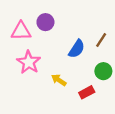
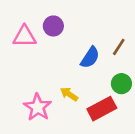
pink star: (29, 62) -> (38, 107), moved
red rectangle: (87, 92) -> (102, 109), size x1.5

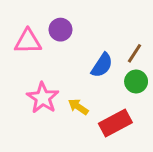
green circle: (121, 84) -> (136, 81), moved
pink star: (38, 107) -> (43, 98), moved

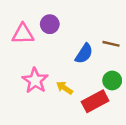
brown line: (135, 53) -> (111, 44), turned 70
green circle: (136, 81) -> (112, 80), moved

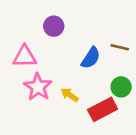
pink triangle: (23, 34) -> (25, 57), moved

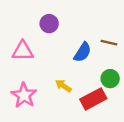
pink star: (38, 87) -> (24, 95), moved

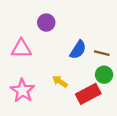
brown line: (109, 43) -> (102, 53), moved

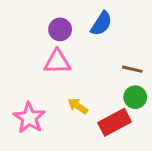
pink triangle: (21, 49) -> (57, 62), moved
blue semicircle: (78, 50) -> (101, 24), moved

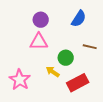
blue semicircle: (101, 24) -> (79, 19), moved
green circle: (135, 97) -> (66, 58), moved

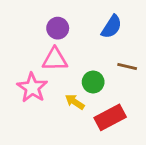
pink star: (20, 80) -> (32, 88), moved

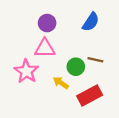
brown line: (127, 66) -> (95, 60), moved

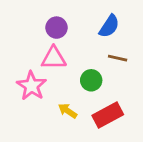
brown line: (95, 60) -> (118, 58), moved
yellow arrow: (61, 83) -> (68, 111), moved

